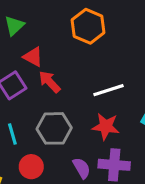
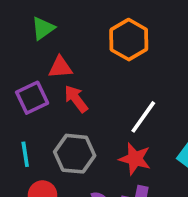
red triangle: (33, 57) -> (60, 67), turned -40
white line: (108, 90) -> (143, 117), turned -44

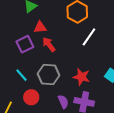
white line: (143, 117) -> (89, 37), moved
cyan line: (25, 154) -> (21, 75), turned -32

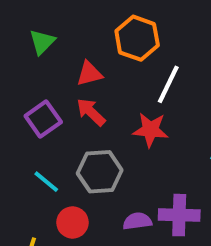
red triangle: (40, 27) -> (89, 74), moved
red star: (81, 77) -> (150, 130), moved
purple semicircle: (63, 102) -> (137, 221), turned -64

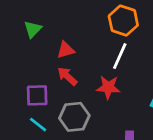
orange hexagon: (137, 38) -> (123, 21), moved
purple square: (43, 119) -> (37, 95), moved, turned 35

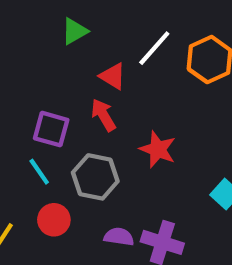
red triangle: (66, 50) -> (113, 76), turned 30
white line: (120, 56) -> (154, 48), moved

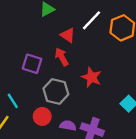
cyan line: (39, 172) -> (13, 101), moved
red circle: (54, 220) -> (42, 116), moved

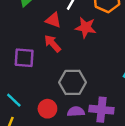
red star: (91, 77) -> (86, 28), moved
gray hexagon: (56, 91) -> (72, 82), moved

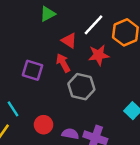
red star: (86, 28) -> (99, 55), turned -30
gray hexagon: (72, 82) -> (81, 87), moved

